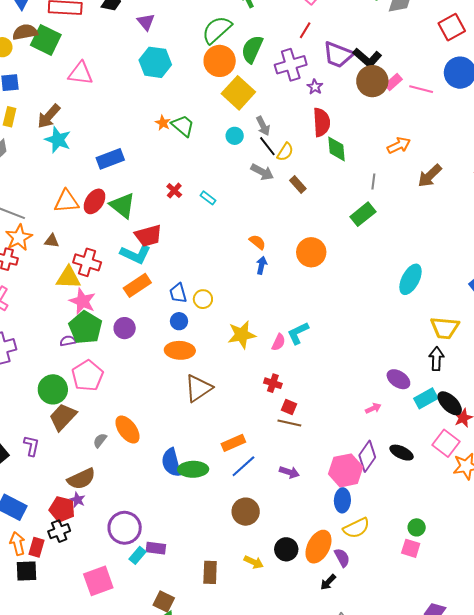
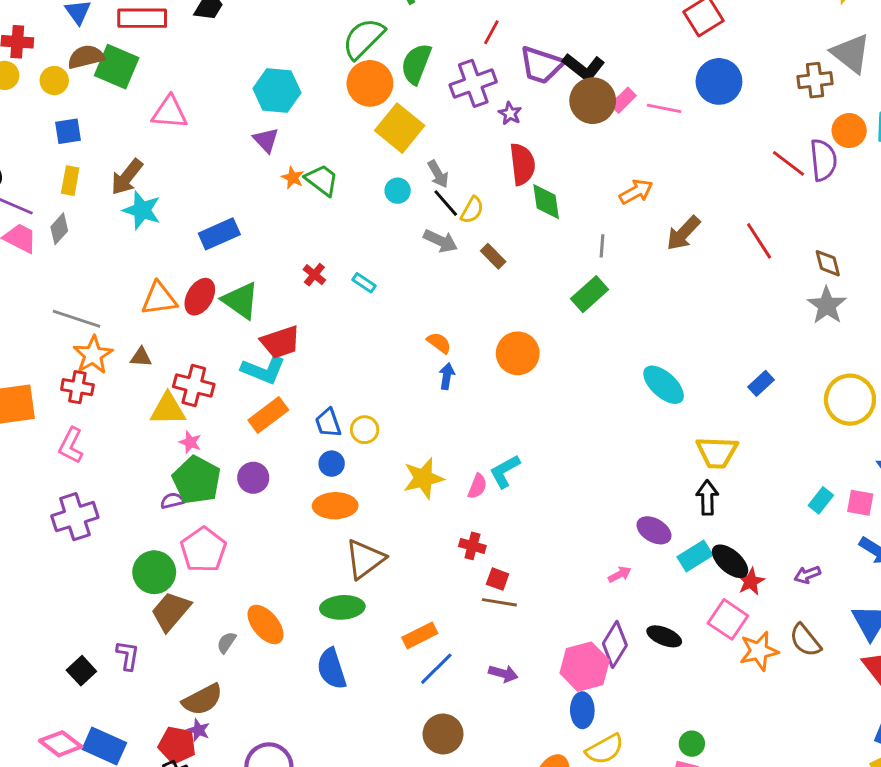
purple triangle: (146, 22) -> (266, 140), moved
cyan ellipse: (410, 279) -> (664, 385), turned -72
pink star: (82, 301) -> (190, 442), size x0.6
green ellipse: (193, 469) -> (342, 607), moved

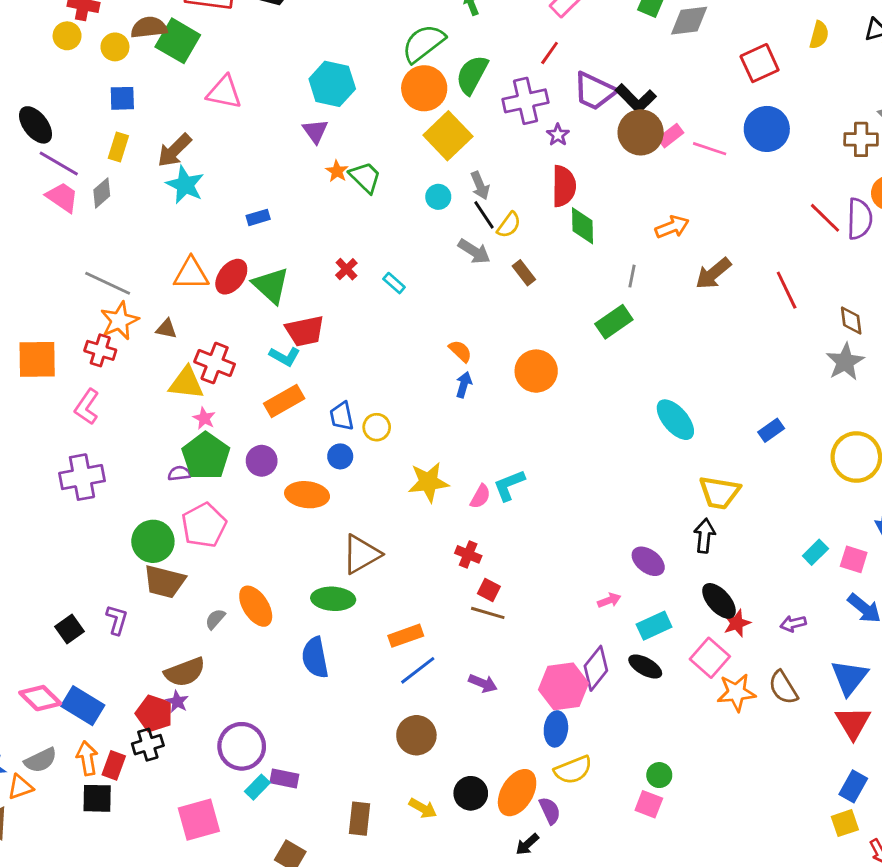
blue rectangle: (219, 234) -> (258, 217), size x0.6
cyan L-shape: (263, 370) -> (285, 356), size x0.7
orange ellipse: (335, 506) -> (307, 495), moved
cyan rectangle: (695, 556) -> (654, 626), moved
brown trapezoid: (171, 611) -> (164, 582), turned -123

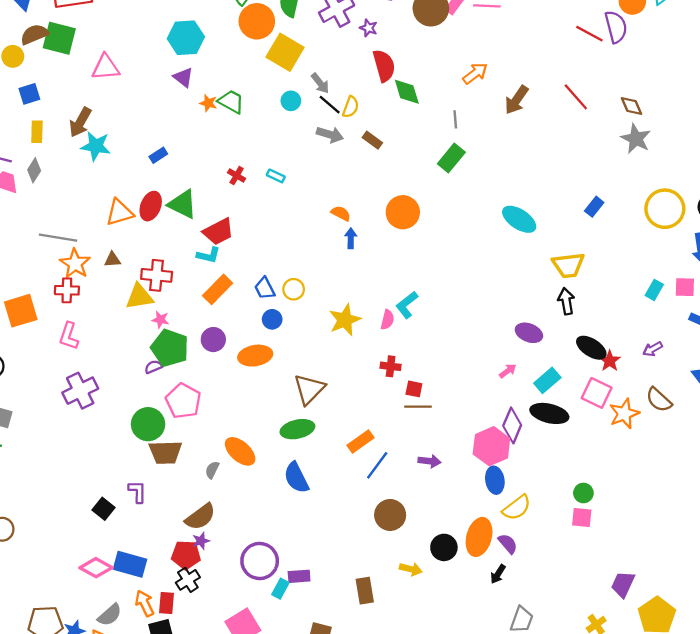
black ellipse: (645, 667) -> (549, 413), size x1.4
purple star: (177, 702) -> (201, 541), turned -30

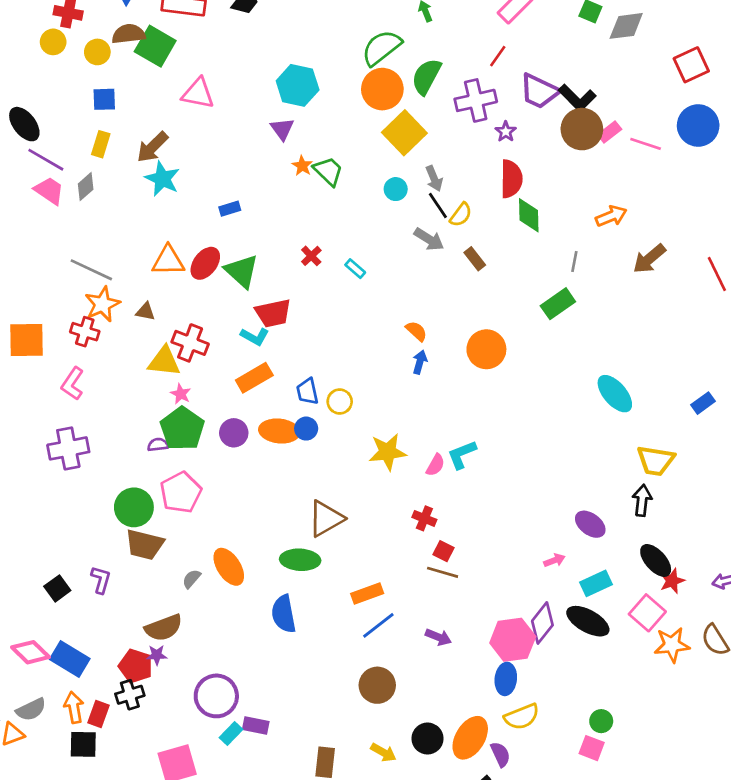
orange ellipse: (255, 356) -> (279, 431), moved

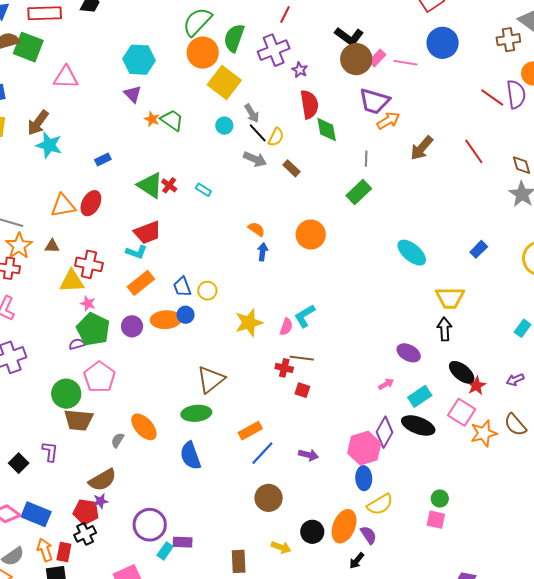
purple trapezoid: (539, 91) -> (374, 101), moved
green triangle: (242, 271) -> (150, 185), moved
brown line: (443, 572) -> (302, 358), moved

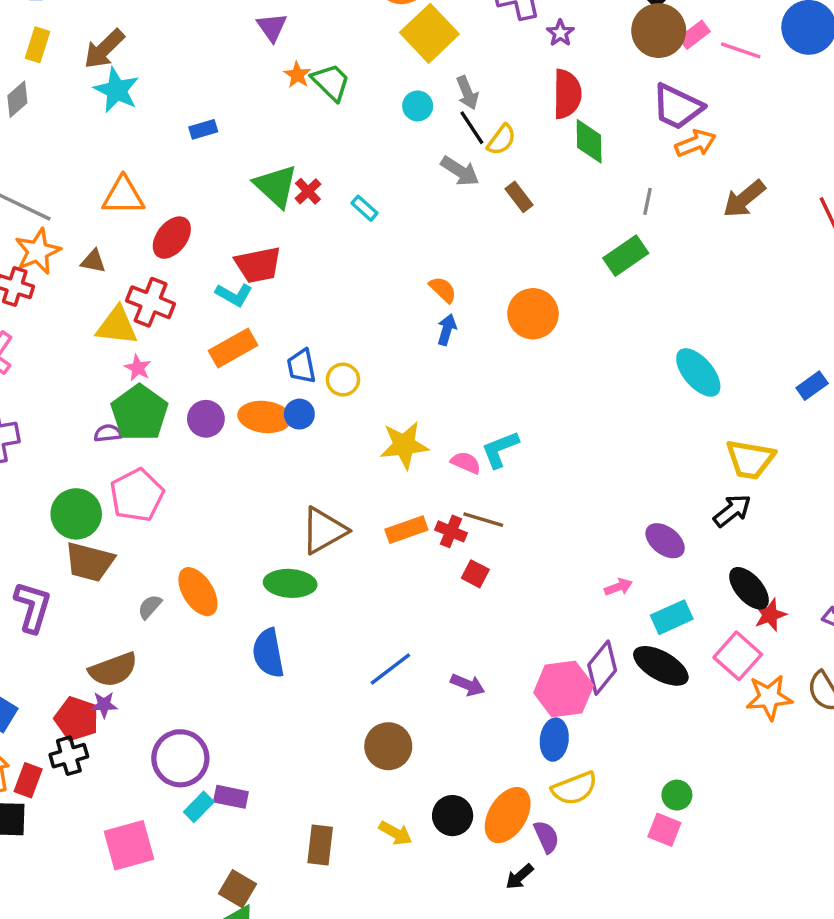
red ellipse: (91, 203) -> (172, 238), moved
pink semicircle: (286, 327) -> (466, 463), turned -96
black arrow: (445, 329) -> (732, 511), turned 45
orange rectangle: (250, 431) -> (406, 530), moved
purple L-shape: (50, 451) -> (33, 607), size x1.4

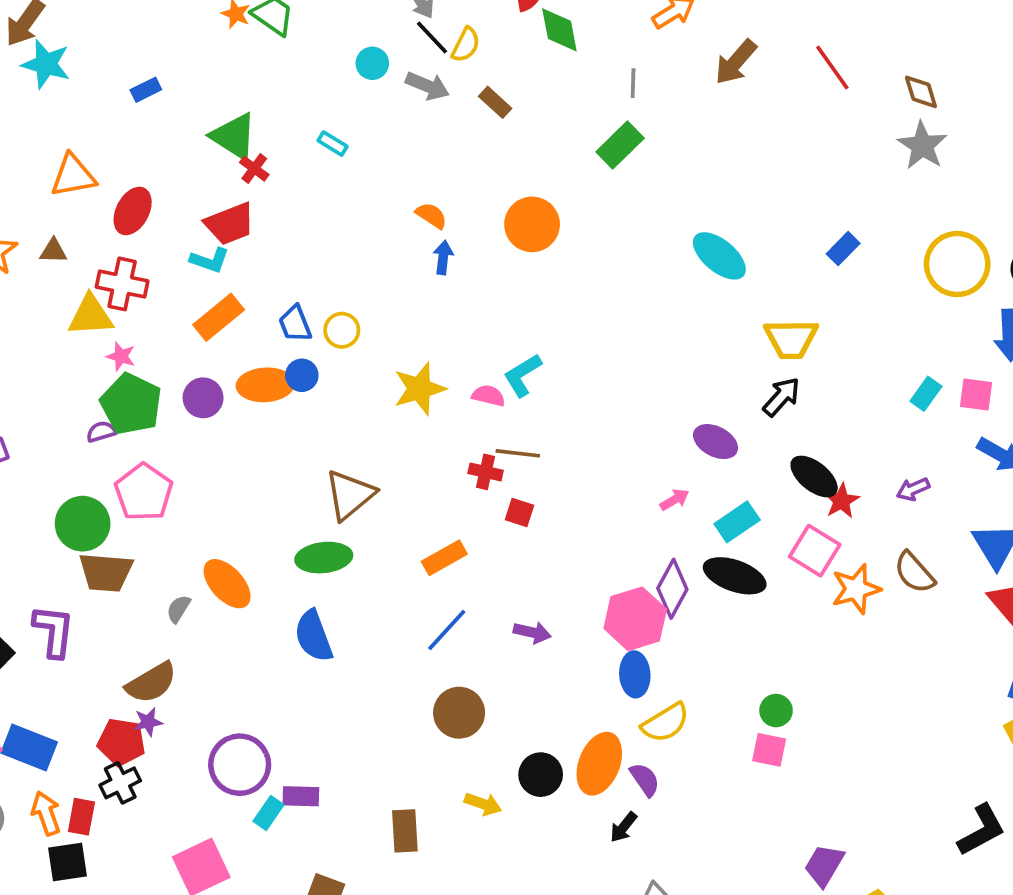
cyan circle: (418, 106) -> (372, 63), moved
red cross: (308, 191) -> (254, 169), moved
orange rectangle: (406, 530) -> (444, 558), moved

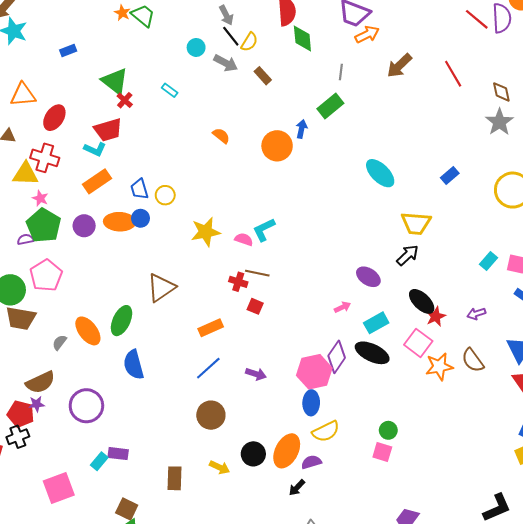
blue arrow: (443, 257) -> (302, 129), moved
green ellipse: (324, 558) -> (122, 321), moved, turned -64
purple circle: (240, 765) -> (86, 406), moved
purple semicircle: (645, 780) -> (311, 462), turned -78

